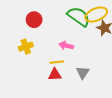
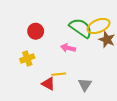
pink arrow: (66, 46) -> (68, 48), moved
red triangle: (55, 75) -> (48, 84), moved, turned 32

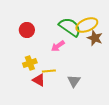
pink arrow: (68, 48) -> (58, 46), turned -48
yellow cross: (27, 58) -> (30, 63), moved

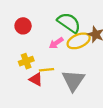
yellow ellipse: (87, 25) -> (79, 41), moved
gray triangle: (74, 81) -> (73, 80), size x1.6

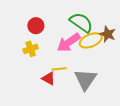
pink arrow: (56, 43) -> (69, 43), size x1.6
yellow cross: (26, 61) -> (31, 49), moved

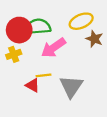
green semicircle: (81, 23) -> (38, 27), moved, turned -40
red circle: (36, 26) -> (19, 30), size x1.5
yellow ellipse: (91, 40) -> (81, 21), moved

